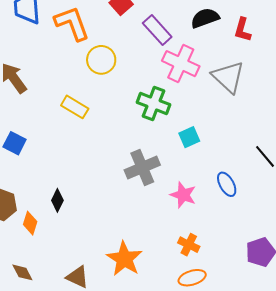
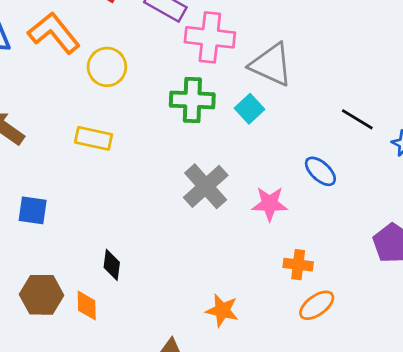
gray triangle: (228, 77) -> (271, 65), moved
cyan square: (189, 137) -> (250, 109), moved
orange star: (124, 259) -> (222, 310), size x0.7

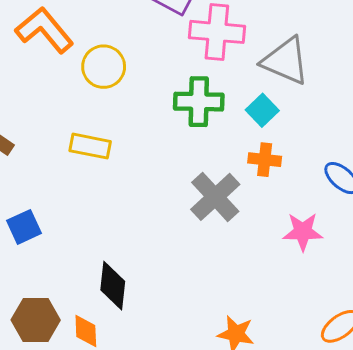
pink star: (270, 204) -> (303, 232), moved
blue square: (33, 210) -> (24, 227), turned -32
black diamond: (112, 265) -> (113, 286), size x1.4
orange cross: (298, 265) -> (265, 160), moved

